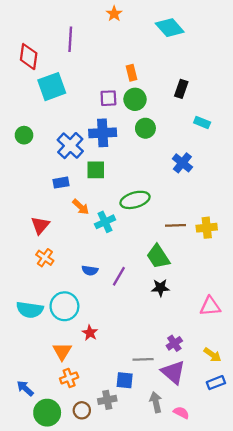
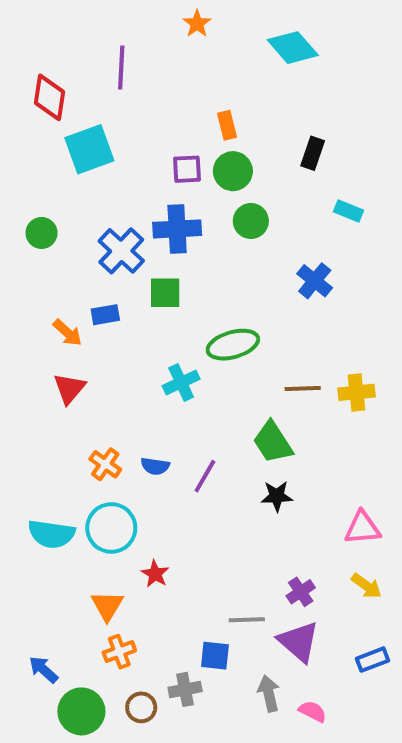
orange arrow: (81, 207) -> (67, 333), moved
orange cross: (45, 258) -> (105, 464), moved
yellow arrow: (212, 355) -> (366, 586), moved

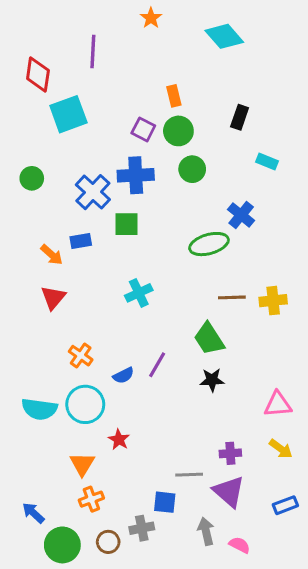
purple square: (187, 169) -> (143, 129), turned 30
green ellipse: (233, 345) -> (209, 244), moved
blue semicircle: (155, 466) -> (123, 375), moved, turned -35
purple cross: (301, 592) -> (230, 453), turned 30

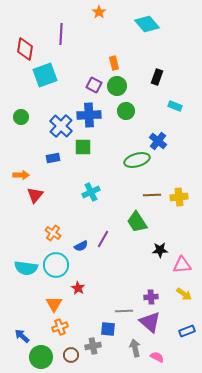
orange arrow: (52, 255) -> (21, 175), moved, turned -42
black star: (212, 380) -> (160, 250), moved

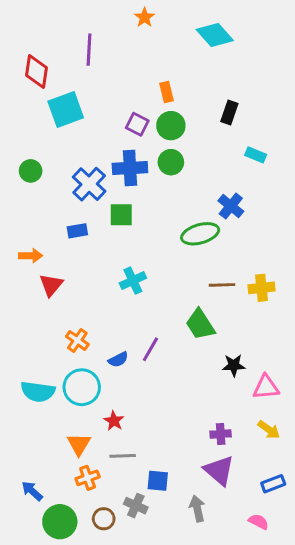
green circle: (126, 111) -> (171, 162), moved
gray line: (124, 311) -> (123, 456), moved
gray cross: (93, 346) -> (136, 506), turned 35
pink semicircle: (157, 357) -> (259, 522), moved

